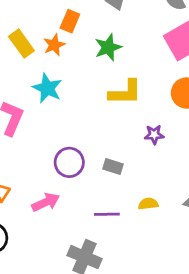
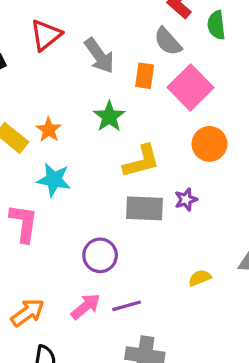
orange rectangle: (70, 21) -> (145, 76), moved
gray rectangle: (113, 166) -> (145, 208), moved, size x1.6
purple line: (107, 214) -> (127, 306), moved

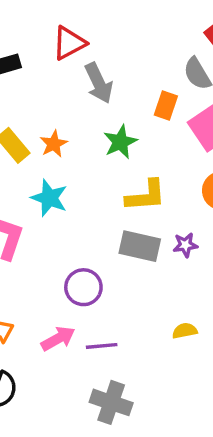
gray arrow: (99, 56) -> (99, 83), moved

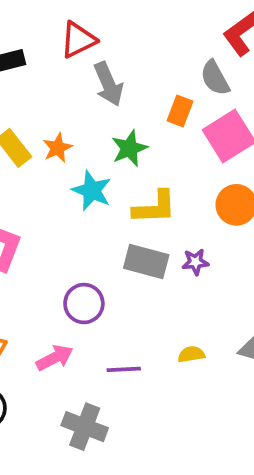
cyan star: (49, 198) -> (92, 191), moved
purple line: (102, 346) -> (124, 369), moved
gray cross: (111, 402) -> (85, 427), moved

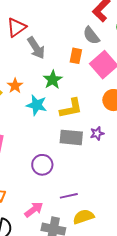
yellow semicircle: (191, 354) -> (84, 217), moved, size x1.5
pink arrow: (55, 358) -> (34, 210), moved

